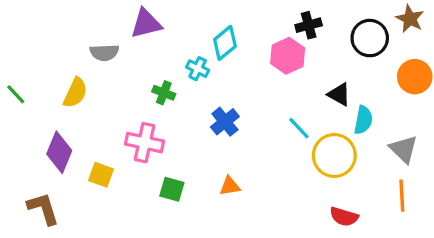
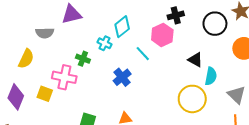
cyan line: (299, 128) -> (143, 54), moved
pink cross: (145, 143) -> (64, 77), moved
yellow square: (101, 175) -> (45, 94), moved

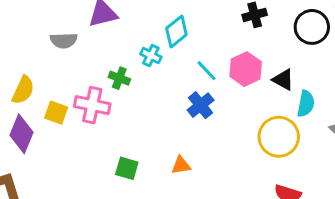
pink hexagon: (162, 35) -> (246, 69), moved
yellow semicircle: (26, 59) -> (23, 90), moved
blue cross: (122, 77) -> (201, 105), moved
yellow square: (45, 94) -> (56, 113), moved

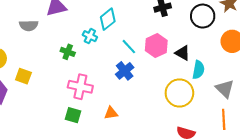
pink cross: (92, 105) -> (80, 87), moved

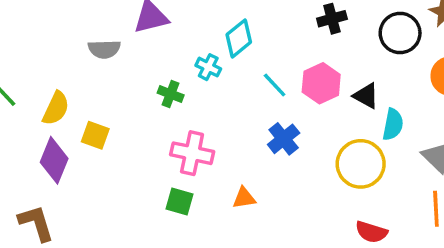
blue cross: (125, 71) -> (284, 139), moved

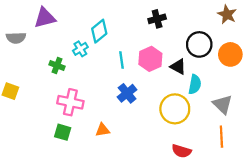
black circle: (400, 33) -> (199, 44), moved
cyan cross: (208, 67) -> (80, 49), turned 32
cyan line: (275, 85) -> (121, 60), turned 35

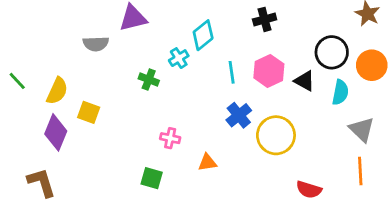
black cross: (157, 19) -> (265, 19), moved
cyan semicircle: (195, 84) -> (340, 92), moved
pink cross: (70, 102) -> (170, 138), moved, size x0.6
yellow circle: (175, 109) -> (276, 135), moved
green square: (63, 132) -> (152, 178), moved

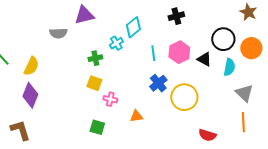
green cross: (149, 80) -> (95, 58), turned -32
yellow square: (89, 112) -> (94, 83), moved

